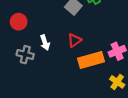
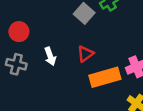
gray cross: (25, 55) -> (16, 64), moved

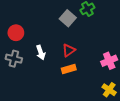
orange rectangle: (105, 77) -> (69, 69), moved, size x0.6

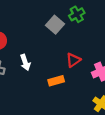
red triangle: (69, 50) -> (73, 60), moved

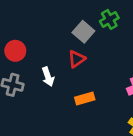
red triangle: (73, 60) -> (77, 59), moved

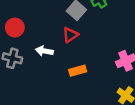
white arrow: (48, 77) -> (44, 51), turned 119

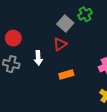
white arrow: (44, 51) -> (38, 58), turned -104

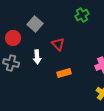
gray square: (65, 24) -> (35, 24), moved
red triangle: (60, 44) -> (58, 44), turned -40

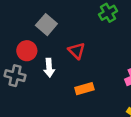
red circle: (13, 38) -> (27, 51), moved

